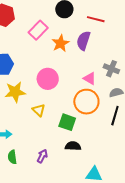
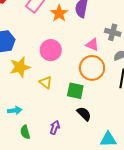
black semicircle: (73, 146) -> (84, 114), turned 49

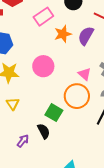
yellow triangle: (46, 82) -> (13, 104), moved
black semicircle: (84, 114) -> (44, 131), moved

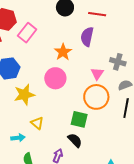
pink rectangle: (43, 17) -> (27, 33), moved
orange star: (63, 34) -> (63, 52), moved
pink triangle: (85, 74) -> (97, 74), turned 40

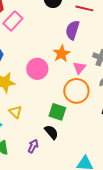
orange star: (63, 52) -> (62, 54), moved

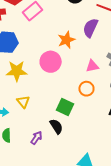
orange star: (62, 54) -> (66, 40), moved
pink triangle: (79, 68) -> (92, 66), turned 32
orange circle: (76, 91) -> (86, 89), size x0.6

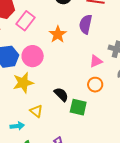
orange star: (66, 40) -> (58, 34), moved
pink circle: (51, 62) -> (33, 56), moved
black semicircle: (56, 126) -> (61, 94), moved

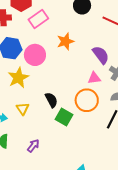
purple semicircle: (86, 24) -> (101, 55), moved, turned 114
yellow star: (23, 83) -> (18, 78), turned -30
orange circle: (95, 85) -> (87, 100), size x1.5

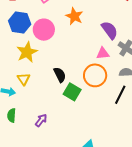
orange star: (65, 41) -> (74, 16), turned -30
yellow triangle: (23, 109) -> (24, 79), moved

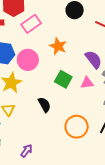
orange circle: (95, 75) -> (77, 127), moved
green square: (72, 92) -> (63, 79), moved

